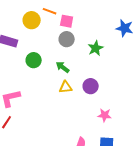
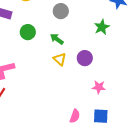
green star: (96, 48) -> (102, 27), moved
yellow triangle: (66, 87) -> (60, 59), turned 48

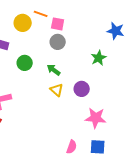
pink star: (99, 87) -> (96, 118), size x1.5

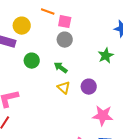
yellow circle: (23, 23) -> (22, 26), moved

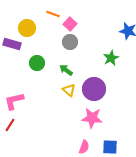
pink square: (65, 22) -> (70, 24), turned 32
purple circle: (89, 87) -> (94, 89), size x1.5
pink star: (103, 116) -> (92, 118), moved

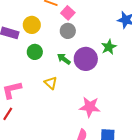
yellow circle: (27, 28) -> (32, 25), moved
purple circle: (94, 89) -> (86, 59), moved
yellow triangle: (69, 90) -> (51, 83), moved

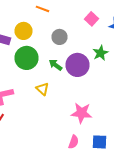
pink square: (68, 13) -> (92, 19), moved
green circle: (35, 52) -> (26, 58), size x1.5

